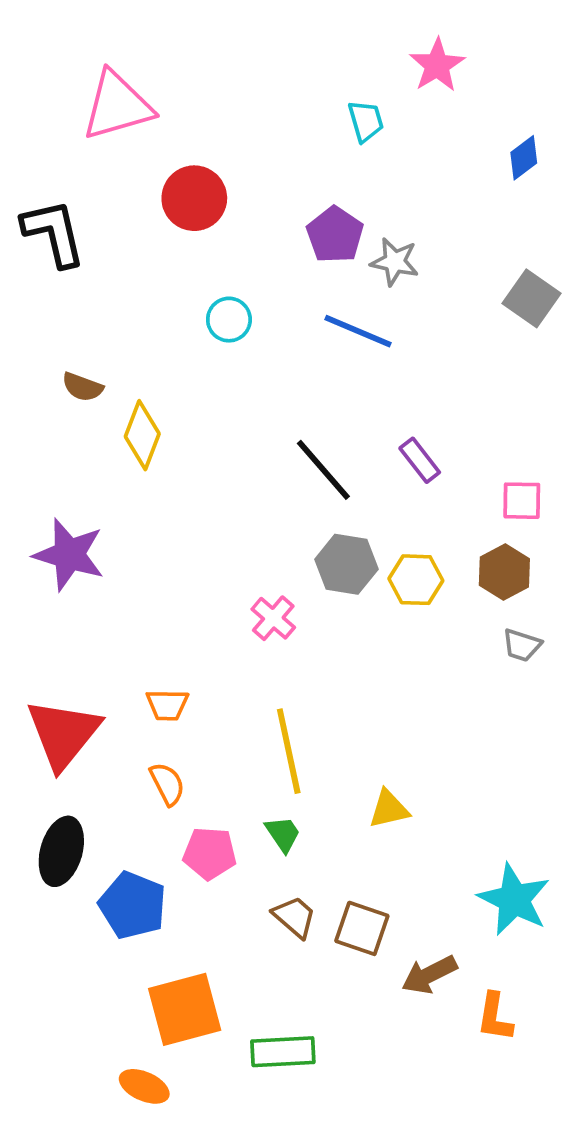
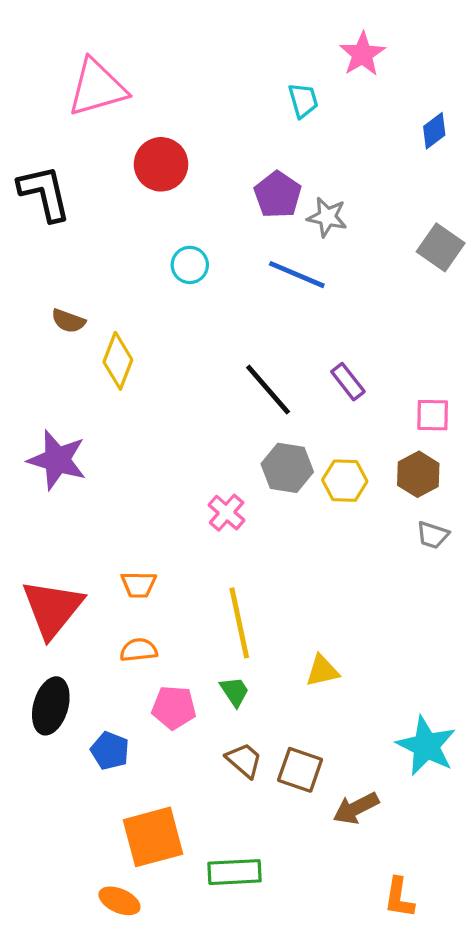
orange semicircle: (167, 784) -> (139, 650), turned -69
blue pentagon: (133, 905) -> (110, 751), size x0.7
orange L-shape: (495, 1017) -> (399, 898), moved

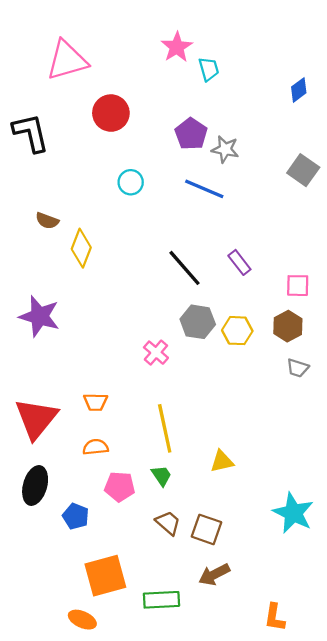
pink star: (362, 54) -> (177, 47), moved
brown arrow: (356, 808) -> (214, 575), moved

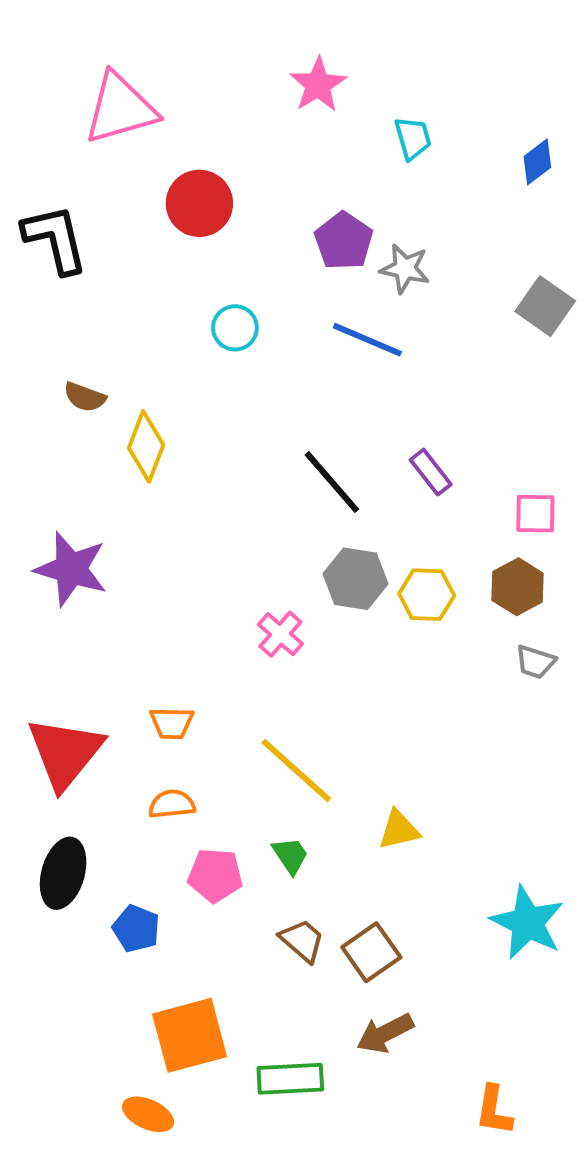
cyan trapezoid: (209, 69) -> (413, 138), moved
yellow line: (165, 428) -> (296, 770), turned -36
brown square: (206, 529) -> (371, 952), turned 36

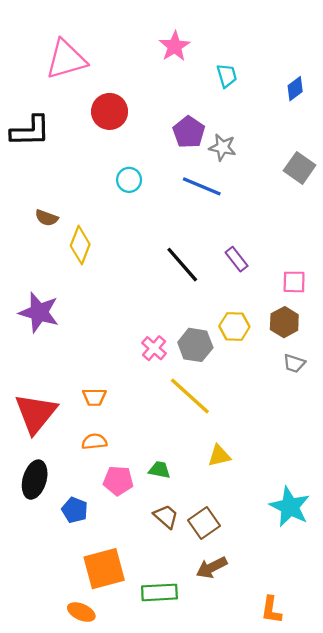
black L-shape: (55, 239) -> (30, 131), turned 102
gray hexagon: (356, 579) -> (195, 345), moved
yellow line: (296, 770) -> (190, 396), moved
green trapezoid: (290, 855) -> (159, 470), turned -45

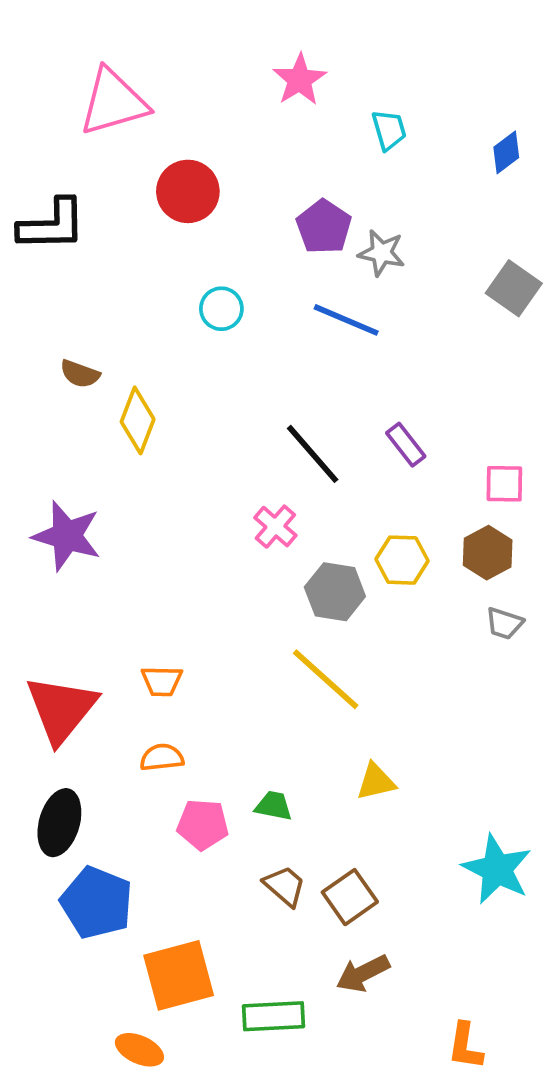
pink cross: (154, 348) -> (275, 527), moved
blue pentagon: (75, 510) -> (97, 903), moved, size x1.6

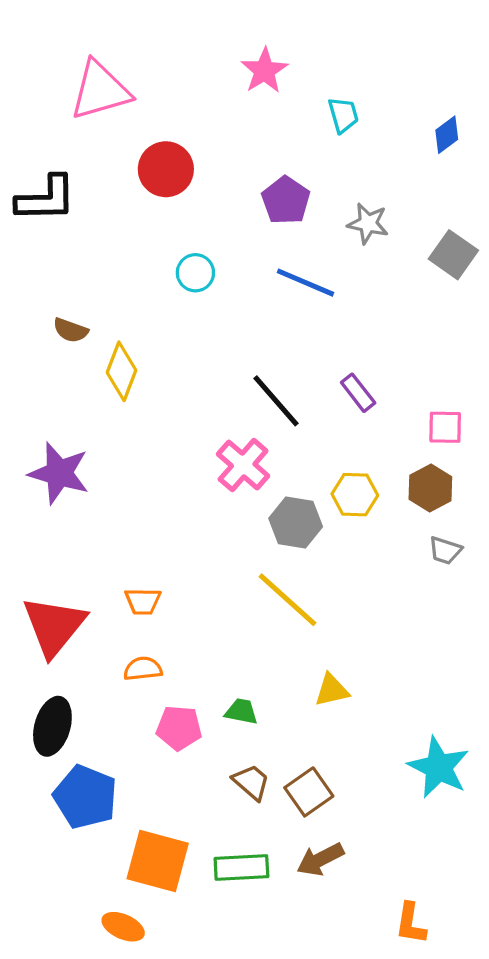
gray star: (382, 253) -> (368, 223), moved
pink cross: (275, 527) -> (243, 465), size x1.4
orange square: (179, 975) -> (158, 861), turned 30
green rectangle: (274, 1016) -> (241, 868), moved

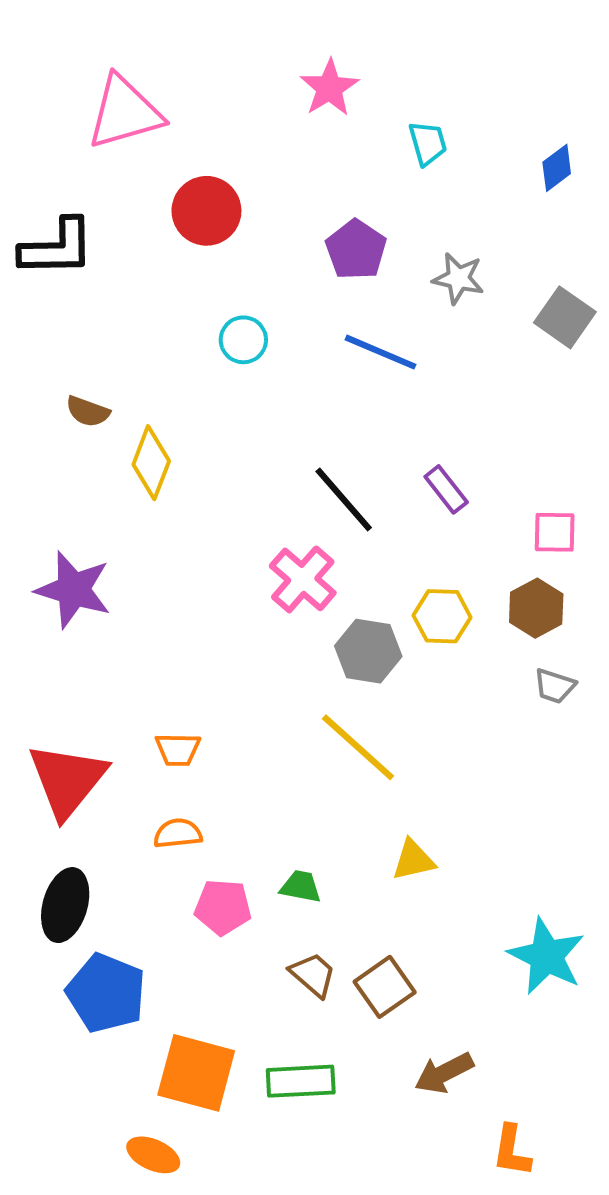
brown arrow: (320, 859) -> (444, 1073), moved

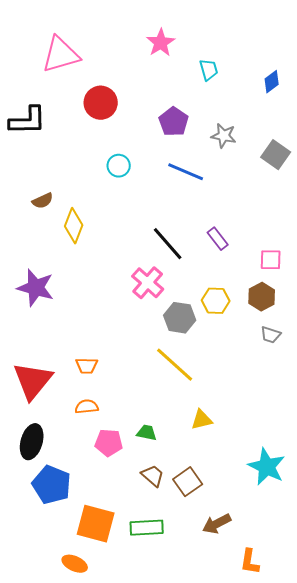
brown semicircle: (88, 411) -> (43, 201), turned -45

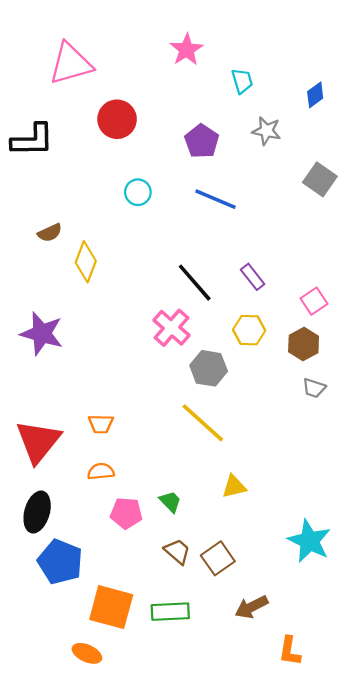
gray star: (224, 136) -> (267, 131), moved
pink square: (271, 260) -> (314, 301), turned -35
yellow hexagon: (216, 301) -> (249, 330), moved
green trapezoid: (147, 433) -> (170, 502), turned 35

